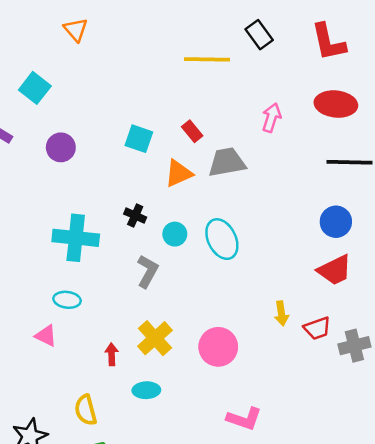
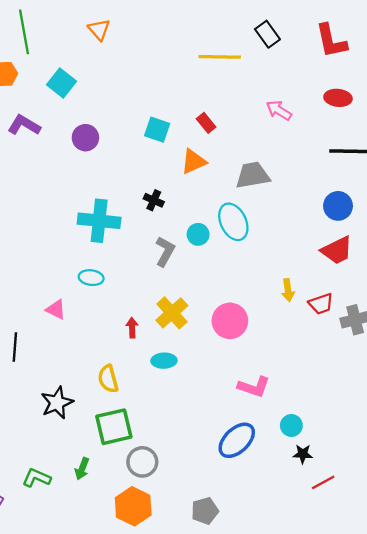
red ellipse: (336, 104) -> (338, 98), size x0.7
pink arrow: (271, 118) -> (279, 110), turned -75
gray trapezoid: (227, 162) -> (253, 175), moved
cyan circle: (175, 234) -> (198, 234), moved
pink triangle: (46, 336) -> (56, 309), moved

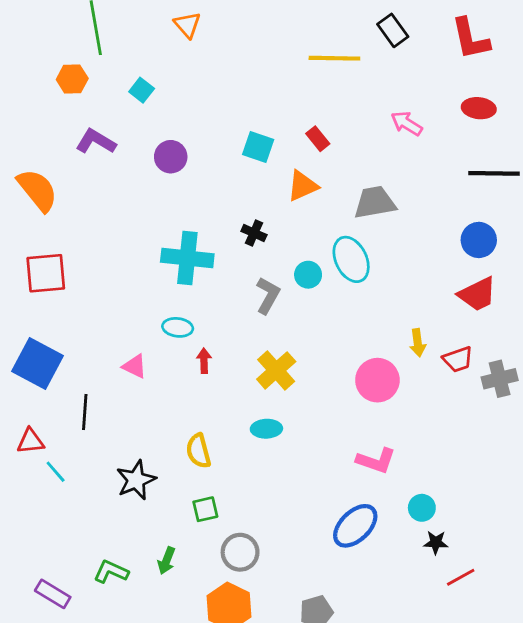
cyan square: (62, 83) -> (142, 90), size x0.7
pink circle: (230, 321) -> (377, 380), moved
red arrow: (132, 328) -> (204, 361), moved
green square: (114, 427) -> (205, 509), size x0.6

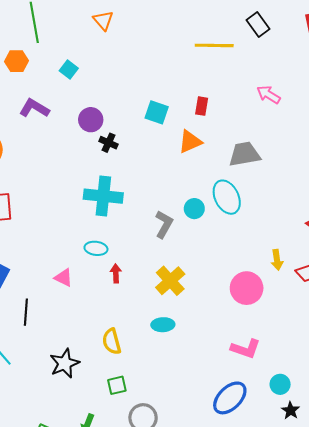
red rectangle: (318, 139) -> (202, 106), turned 48
black cross: (254, 233) -> (109, 143), moved
black star: (436, 542) -> (291, 410), turned 30

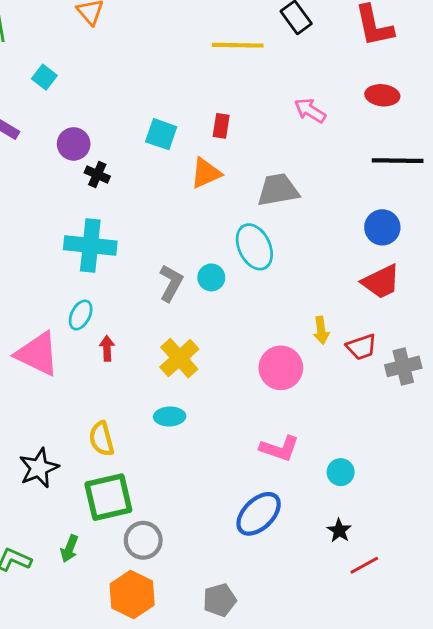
cyan circle: (194, 209) -> (211, 277), moved
cyan ellipse: (96, 248) -> (81, 315), turned -70
pink triangle: (64, 278) -> (37, 354), size x1.8
cyan circle: (280, 384) -> (341, 472), moved
green square: (117, 385) -> (108, 497), size x1.8

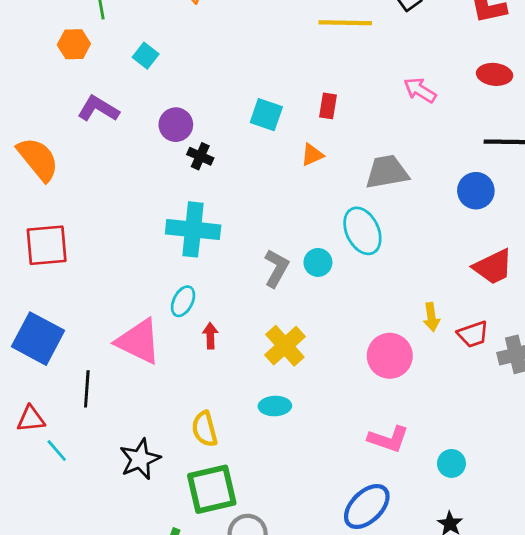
orange triangle: (206, 173) -> (312, 155), size x0.7
blue circle: (382, 227) -> (476, 191), moved

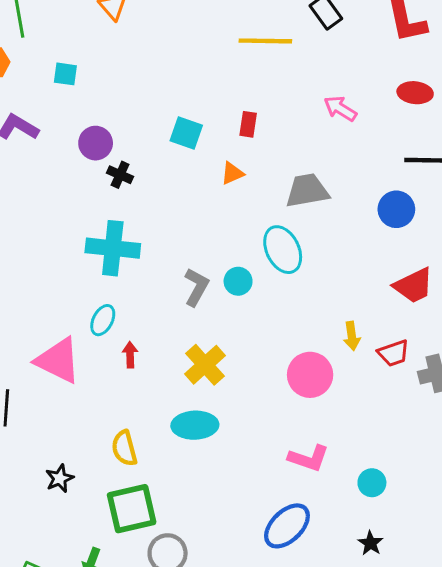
cyan square: (146, 56) -> (65, 74), turned -30
cyan ellipse: (275, 406) -> (195, 425), size x1.4
black star: (140, 459) -> (60, 478), size x0.7

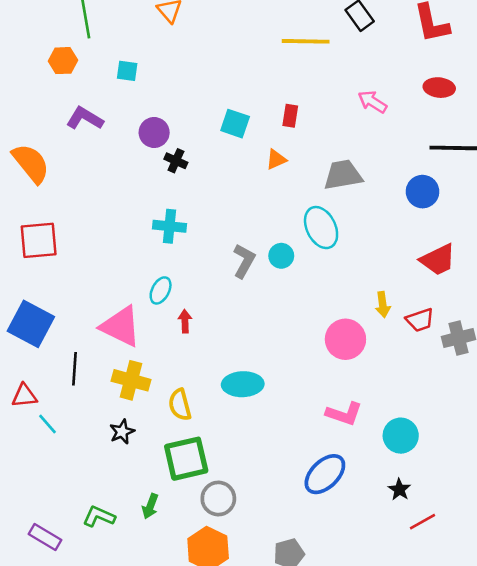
cyan cross: (113, 248) -> (170, 226), size x0.7
yellow cross: (205, 365) -> (131, 380), moved, turned -33
cyan circle: (372, 483) -> (401, 436), size x1.4

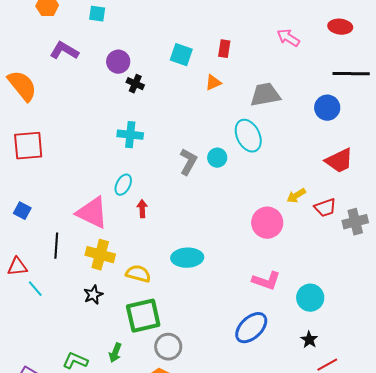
yellow arrow: (383, 305) -> (296, 196), turned 66
blue square: (31, 324) -> (22, 211), size x0.5
yellow semicircle: (180, 405) -> (138, 274), turned 120

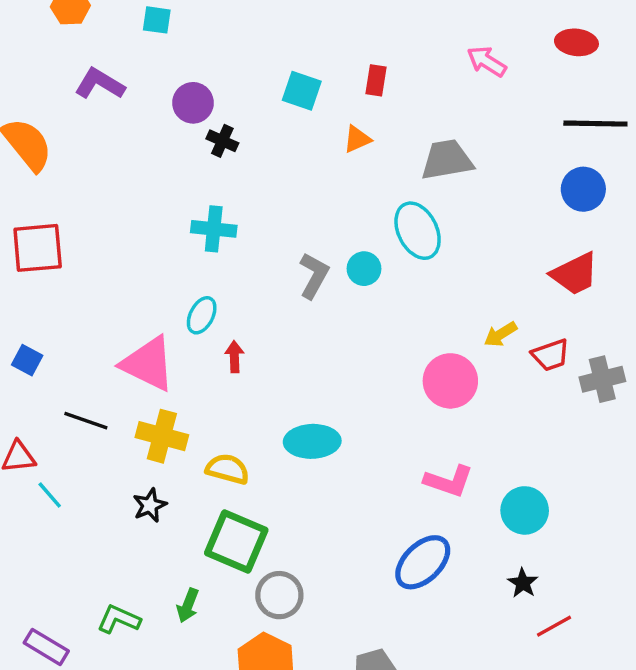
blue circle: (327, 108) -> (583, 189), moved
black line: (56, 246) -> (86, 421), turned -75
green square: (143, 316) -> (236, 542), turned 36

